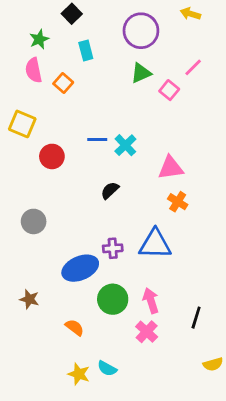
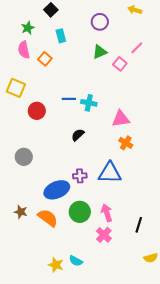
purple circle: (141, 31) -> (100, 22), size x0.7
cyan cross: (125, 145) -> (89, 103), turned -35
orange semicircle: (75, 327) -> (48, 218), moved, size x1.5

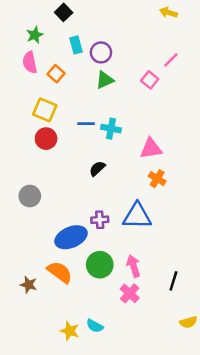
purple circle: (100, 22) -> (101, 52), moved
green triangle: (100, 52) -> (105, 80), moved
yellow square: (16, 88) -> (45, 110), moved
brown star: (21, 212) -> (29, 285), moved

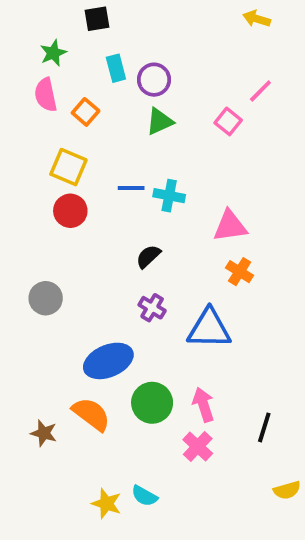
black square: (64, 12) -> (97, 19), turned 35
purple cross: (100, 220) -> (152, 308), moved, turned 35

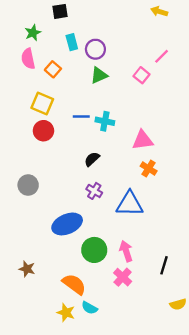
orange semicircle: (91, 414) -> (74, 284), moved

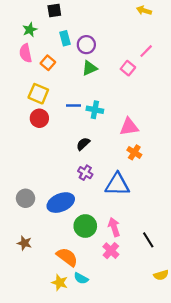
gray circle: (28, 185) -> (26, 198), moved
black line: (164, 265) -> (148, 240), turned -49

